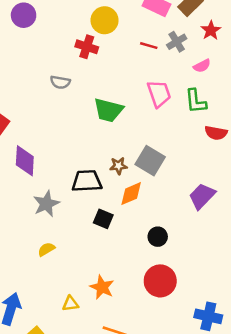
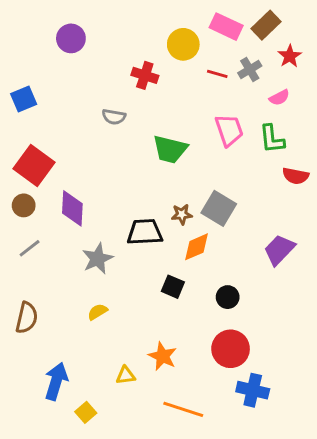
yellow circle: (105, 20) -> (183, 44), moved
black square: (103, 219) -> (173, 287), moved
blue cross: (208, 316) -> (253, 390), moved

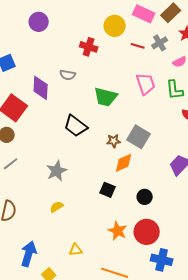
purple diamond: (72, 208) -> (41, 88), moved
black trapezoid: (145, 232) -> (76, 126), moved, turned -140
orange star: (163, 356) -> (118, 231), moved

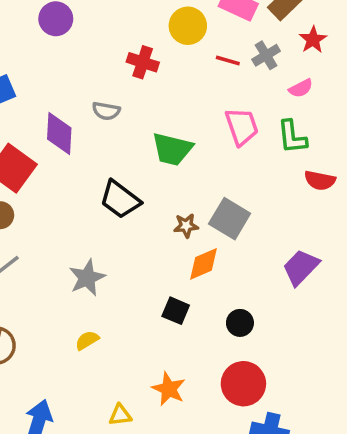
orange star: (118, 231) -> (169, 389), moved

